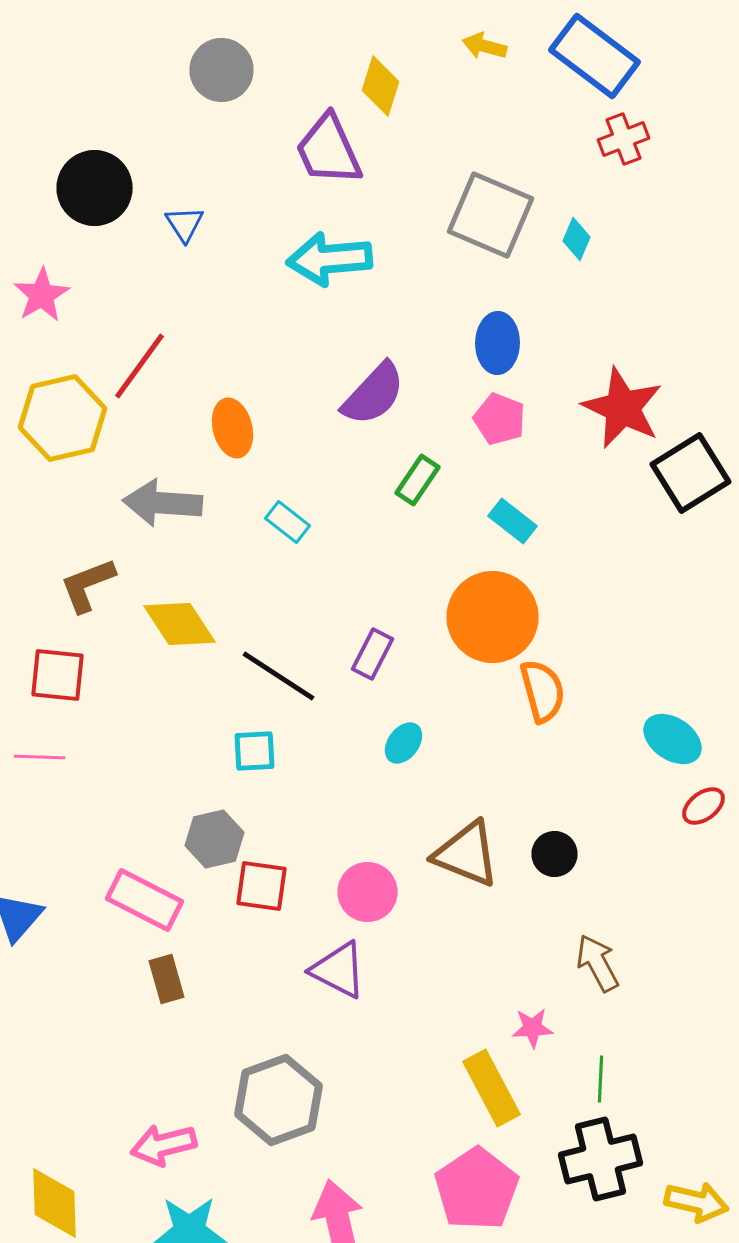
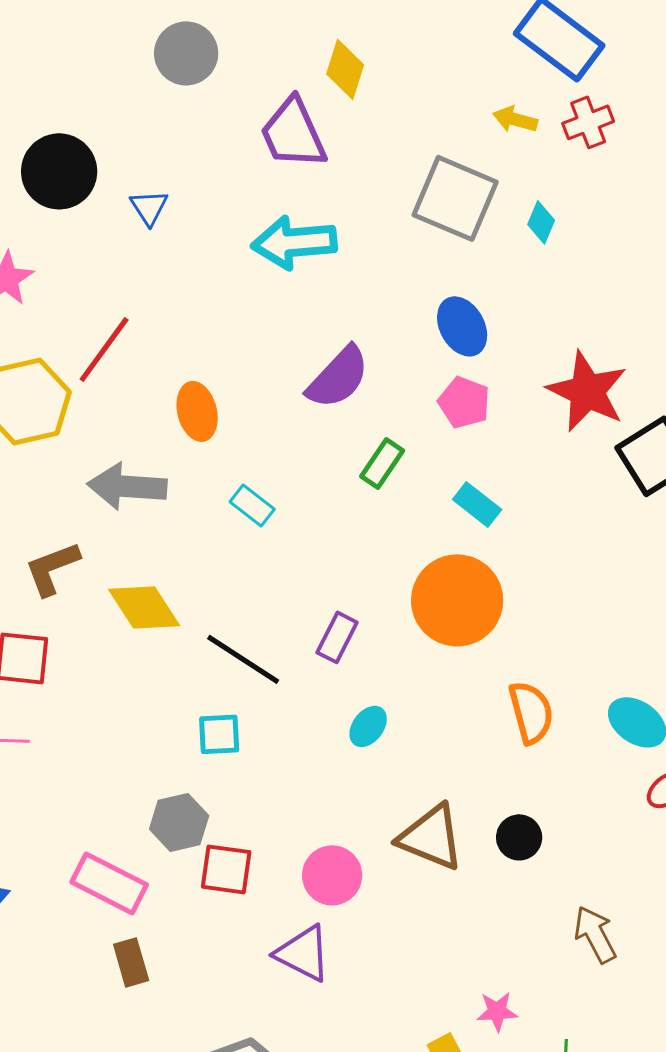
yellow arrow: (484, 46) -> (515, 119), moved
blue ellipse: (498, 343) -> (462, 326), turned -30
orange semicircle: (542, 691) -> (531, 712), moved
brown arrow: (598, 963) -> (595, 934), moved

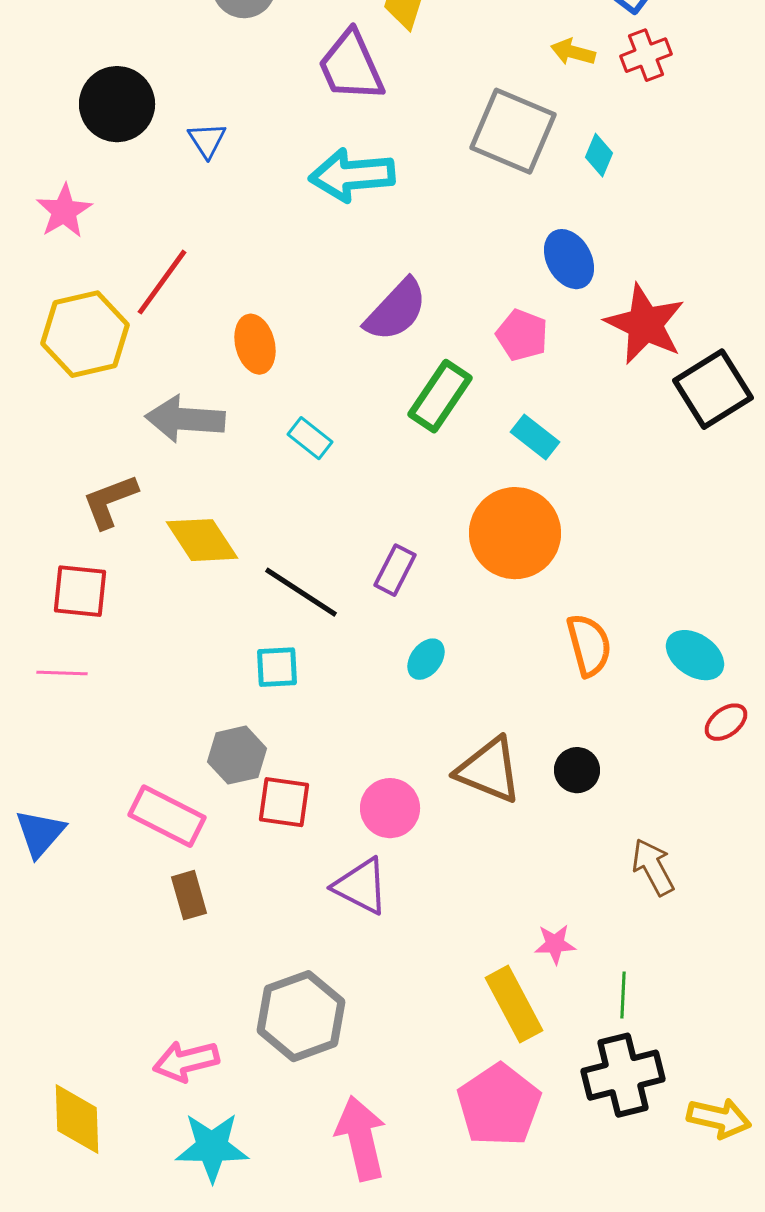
blue ellipse: (462, 326) -> (569, 259), moved
green rectangle: (382, 463) -> (440, 396), size x1.4

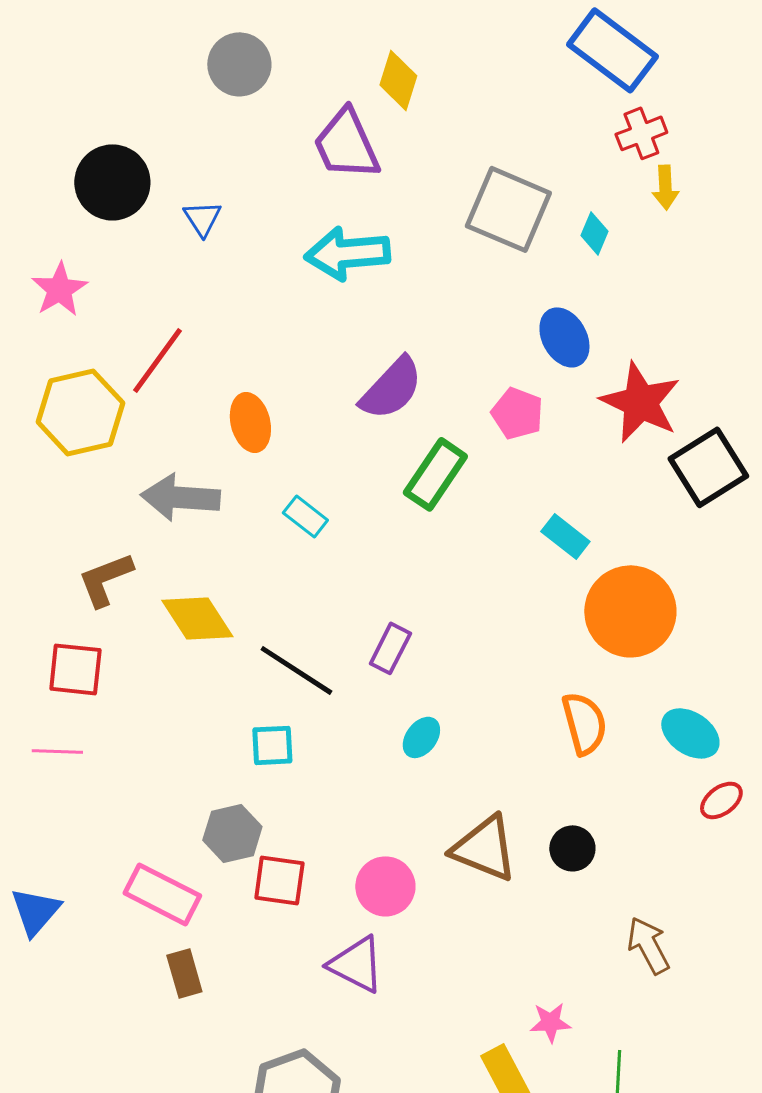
yellow arrow: (573, 52) -> (665, 187), moved, turned -108
cyan rectangle: (535, 437) -> (565, 536), moved
orange circle: (515, 533) -> (630, 611), moved

